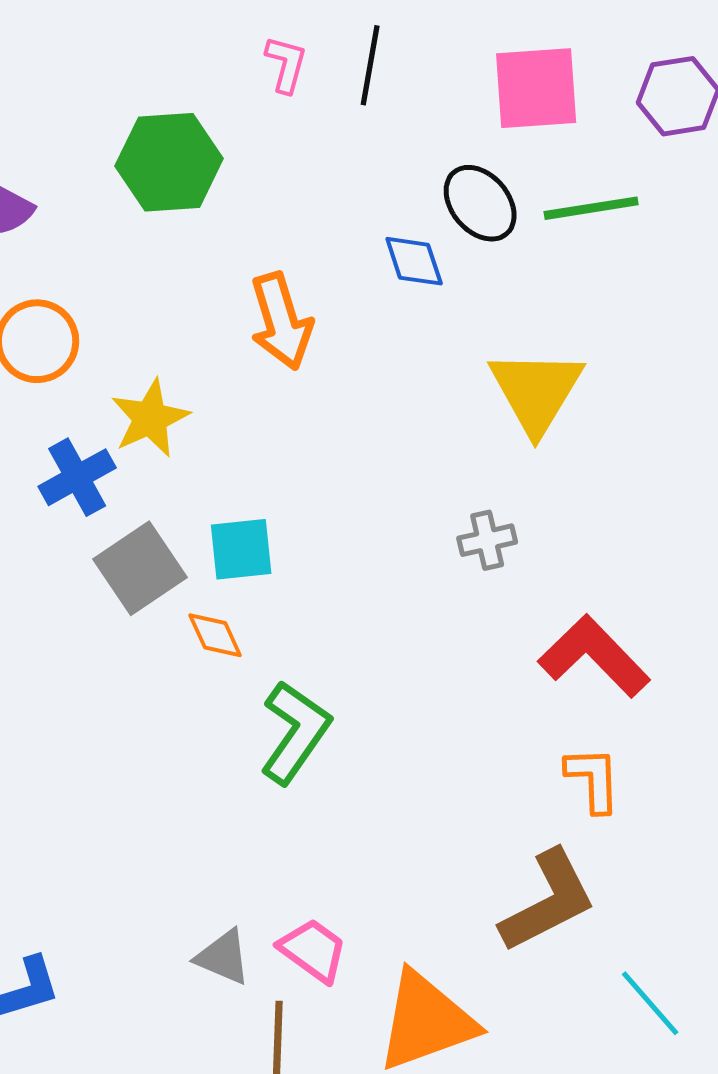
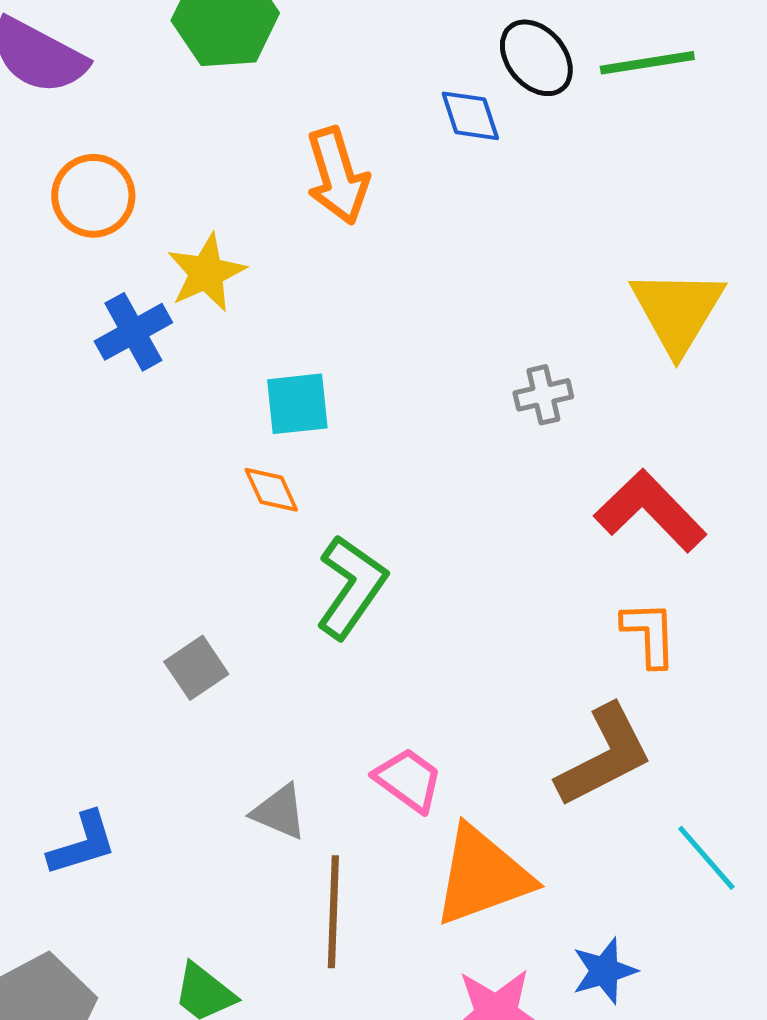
yellow triangle: (536, 391) -> (677, 311), moved
gray square: (140, 568) -> (196, 668), moved, size x0.7
pink trapezoid: (313, 950) -> (408, 780), moved

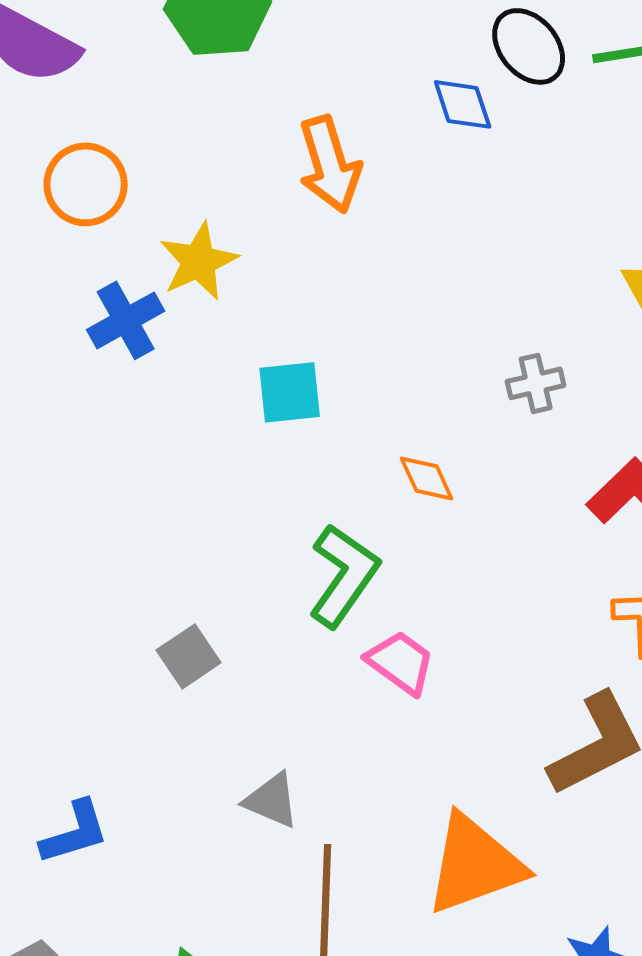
orange diamond: (271, 490) -> (427, 478), moved
pink trapezoid: (408, 780) -> (401, 662), moved

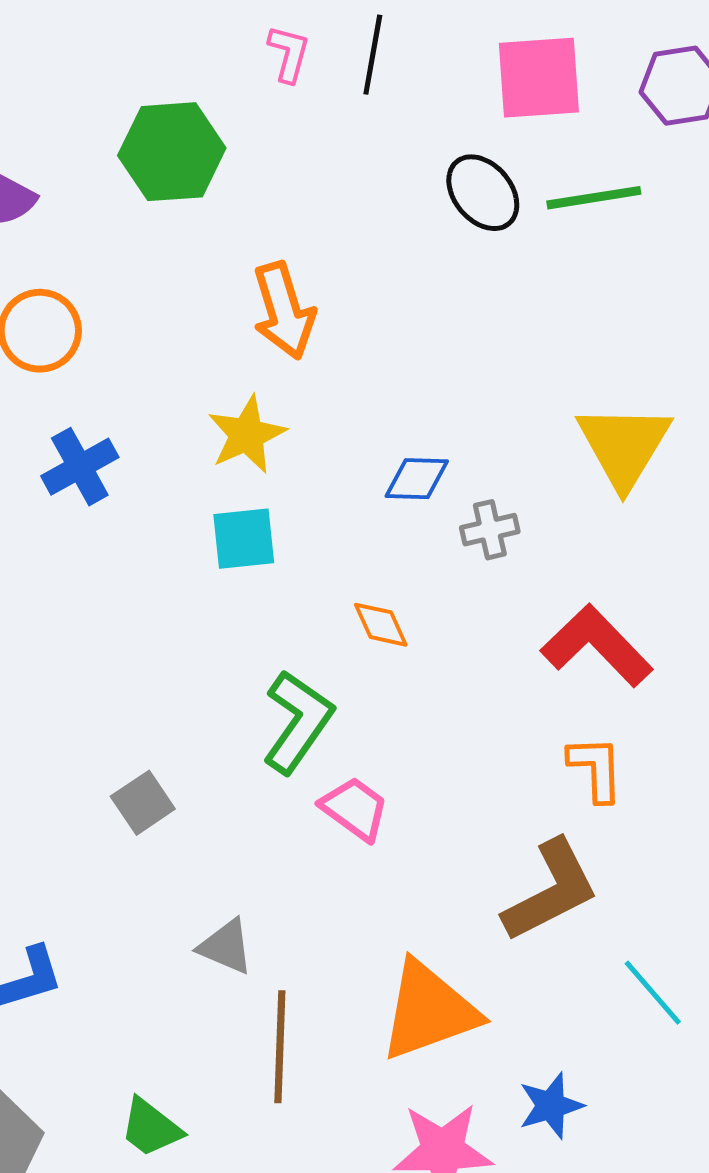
blue diamond: (463, 104) -> (417, 479), moved, turned -70
yellow star: (199, 261) -> (247, 435), moved

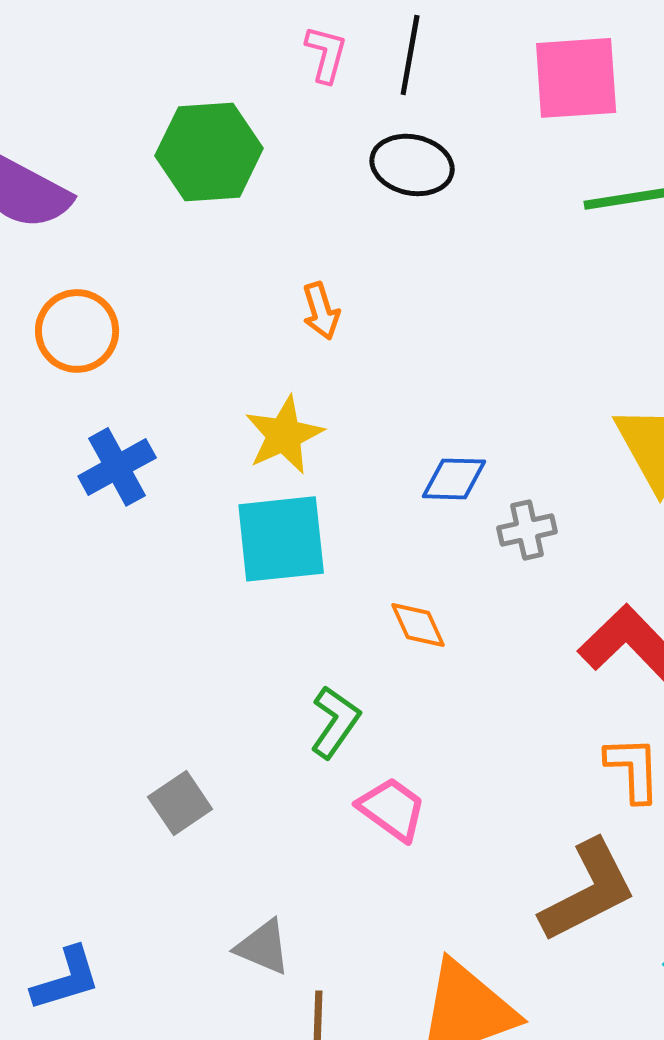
black ellipse: (483, 193) -> (412, 165), moved, turned -38
orange arrow: (284, 311) -> (321, 311), size x0.6
cyan square: (244, 539) -> (281, 539), size x1.4
green L-shape: (298, 722) -> (335, 722), size x0.7

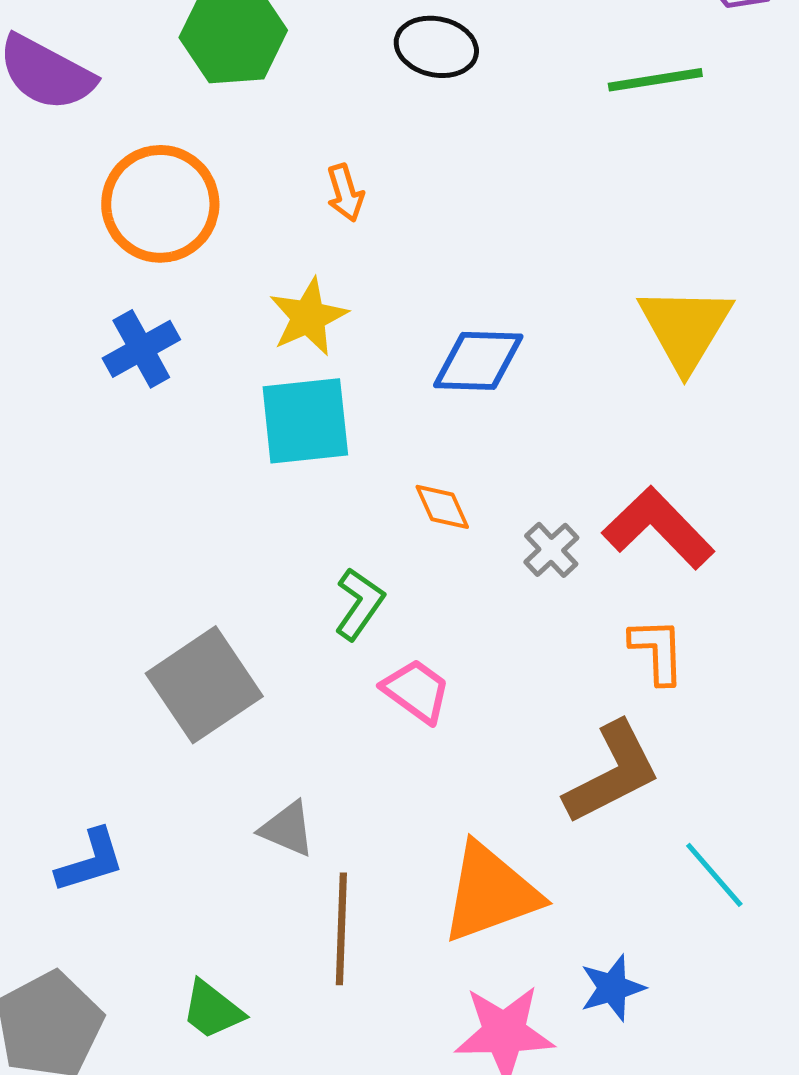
orange circle: (77, 331) -> (160, 204), moved, size x1.4
blue diamond: (454, 479) -> (478, 361), size x1.4
gray cross: (527, 530) -> (551, 550), moved, turned -30
gray square: (180, 803) -> (204, 685), size x1.8

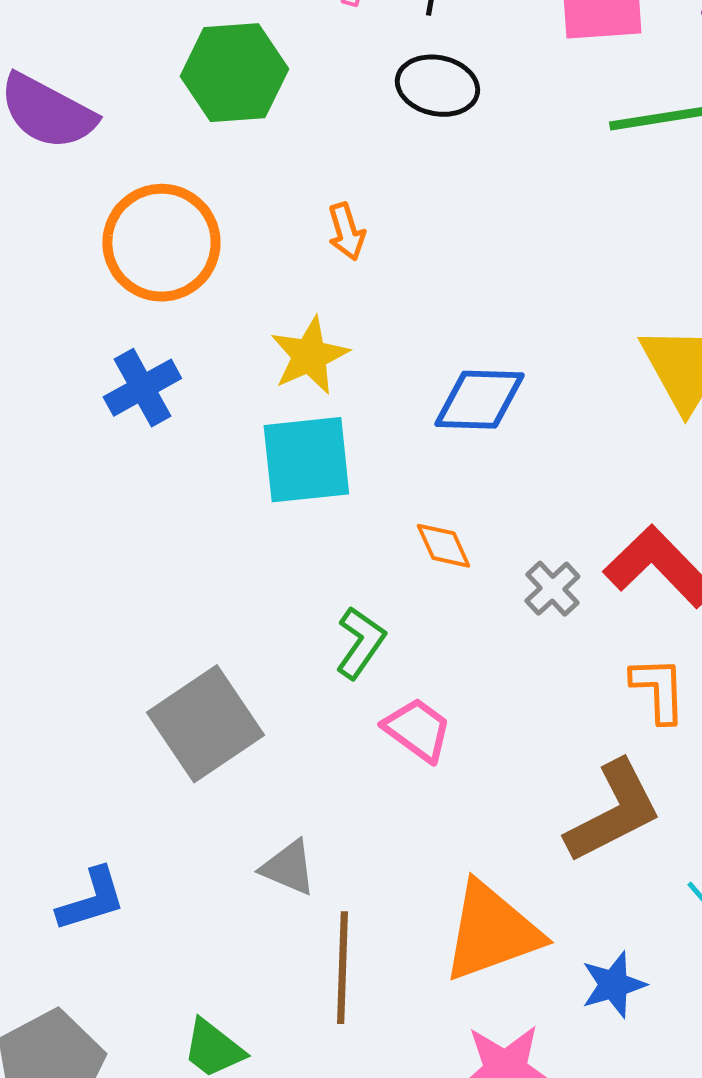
blue star: (612, 988) -> (613, 985), moved

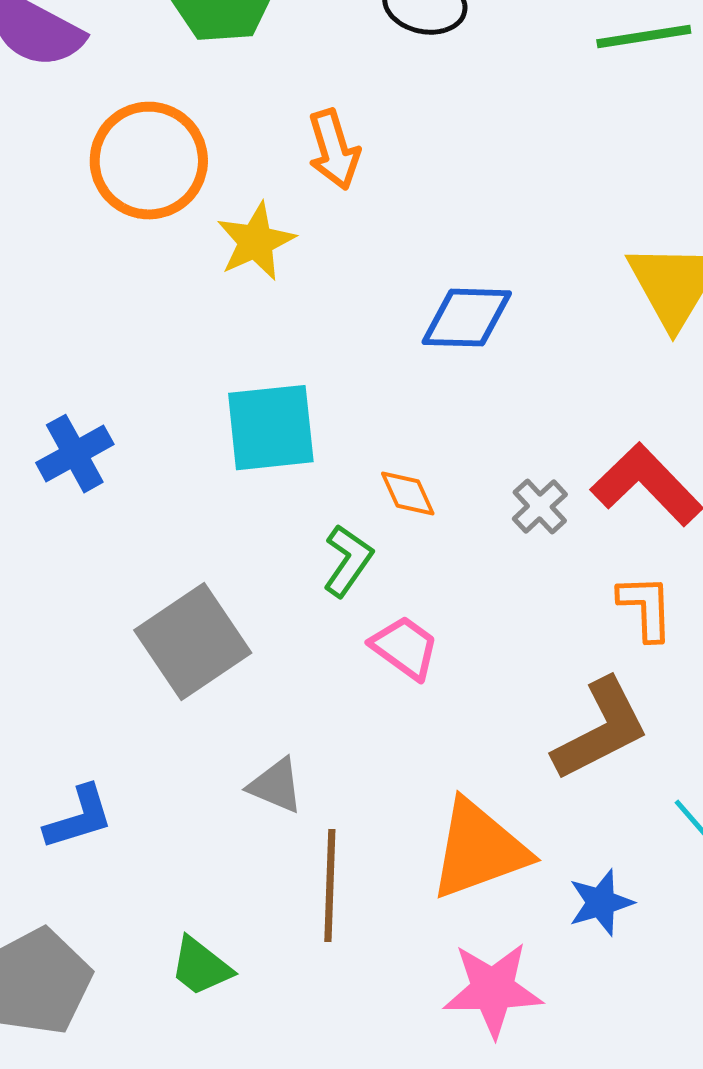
orange arrow: (346, 232) -> (334, 150), size x1.4
yellow star: (309, 356) -> (256, 242), moved
blue cross: (142, 388) -> (75, 454), moved
cyan square: (306, 460) -> (271, 428), moved
orange diamond: (443, 546) -> (408, 494), moved

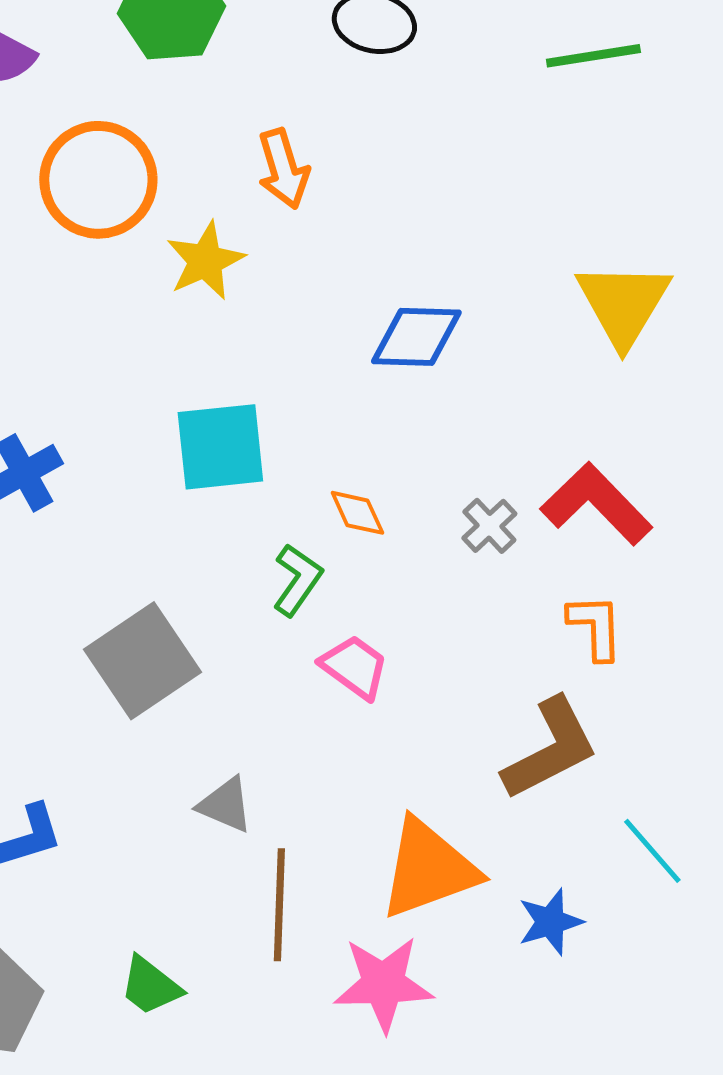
pink star: (493, 990) -> (383, 984), moved

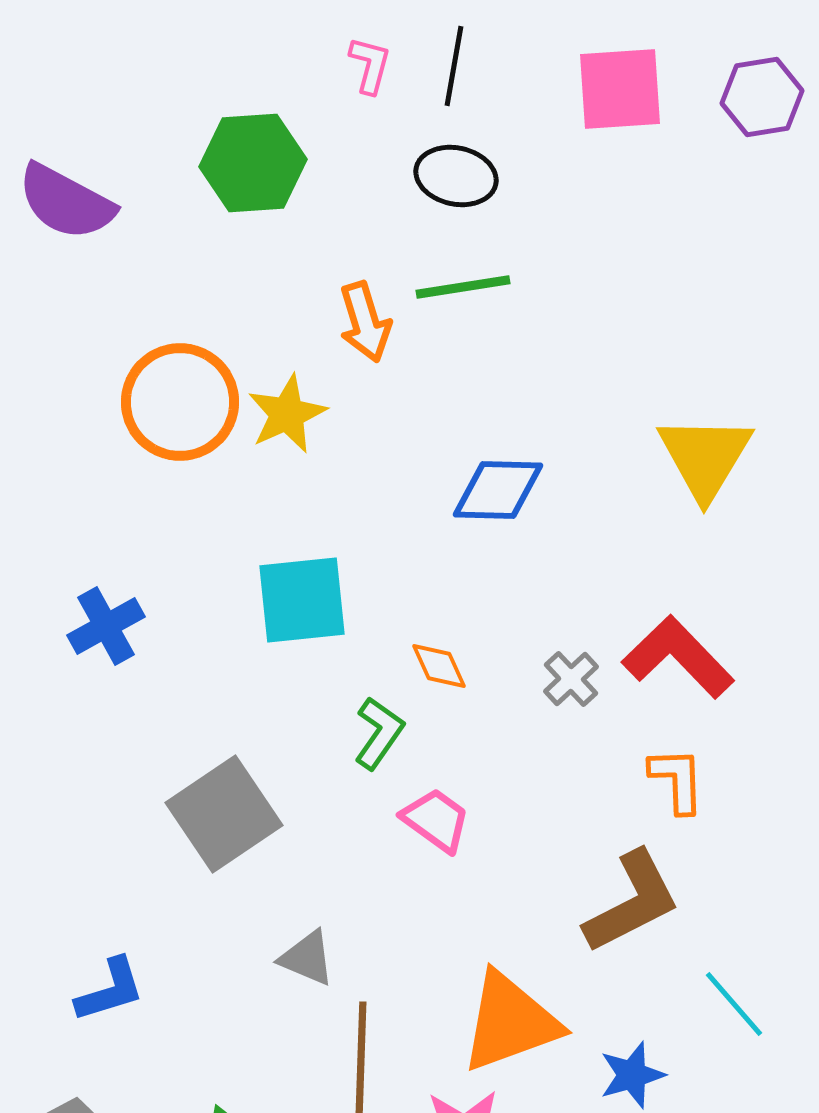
green line: (593, 56) -> (463, 287), moved
orange circle: (98, 180) -> (180, 402), moved

